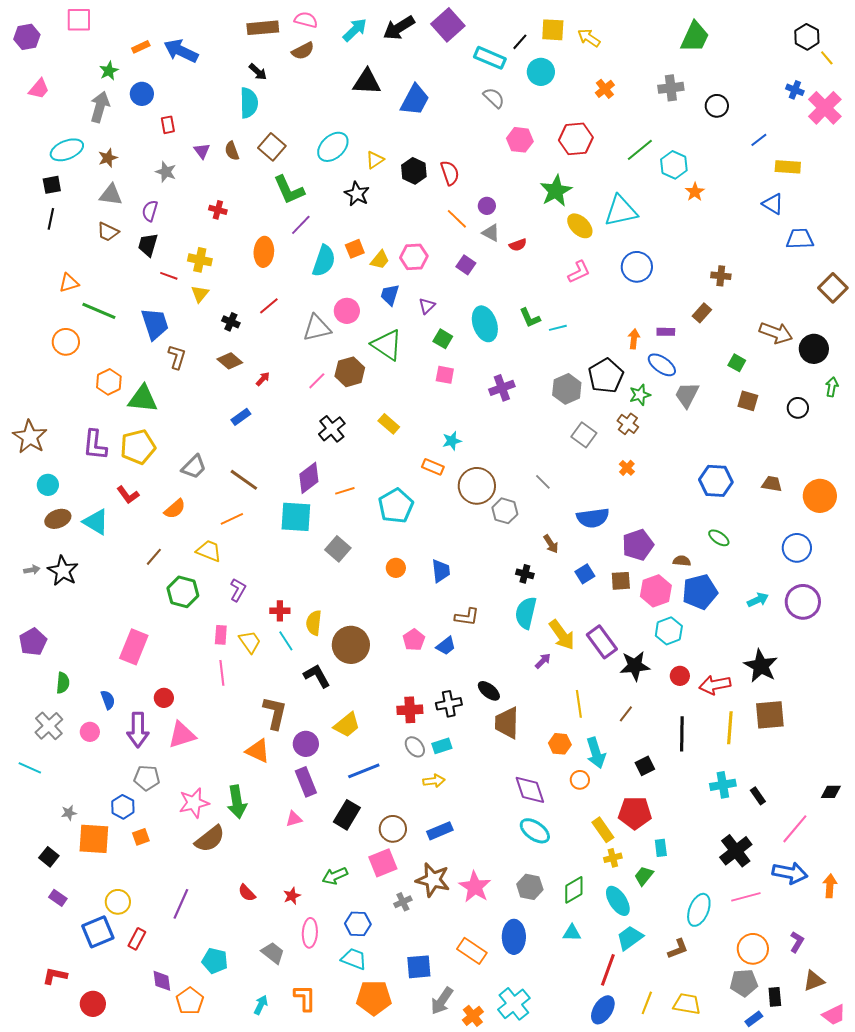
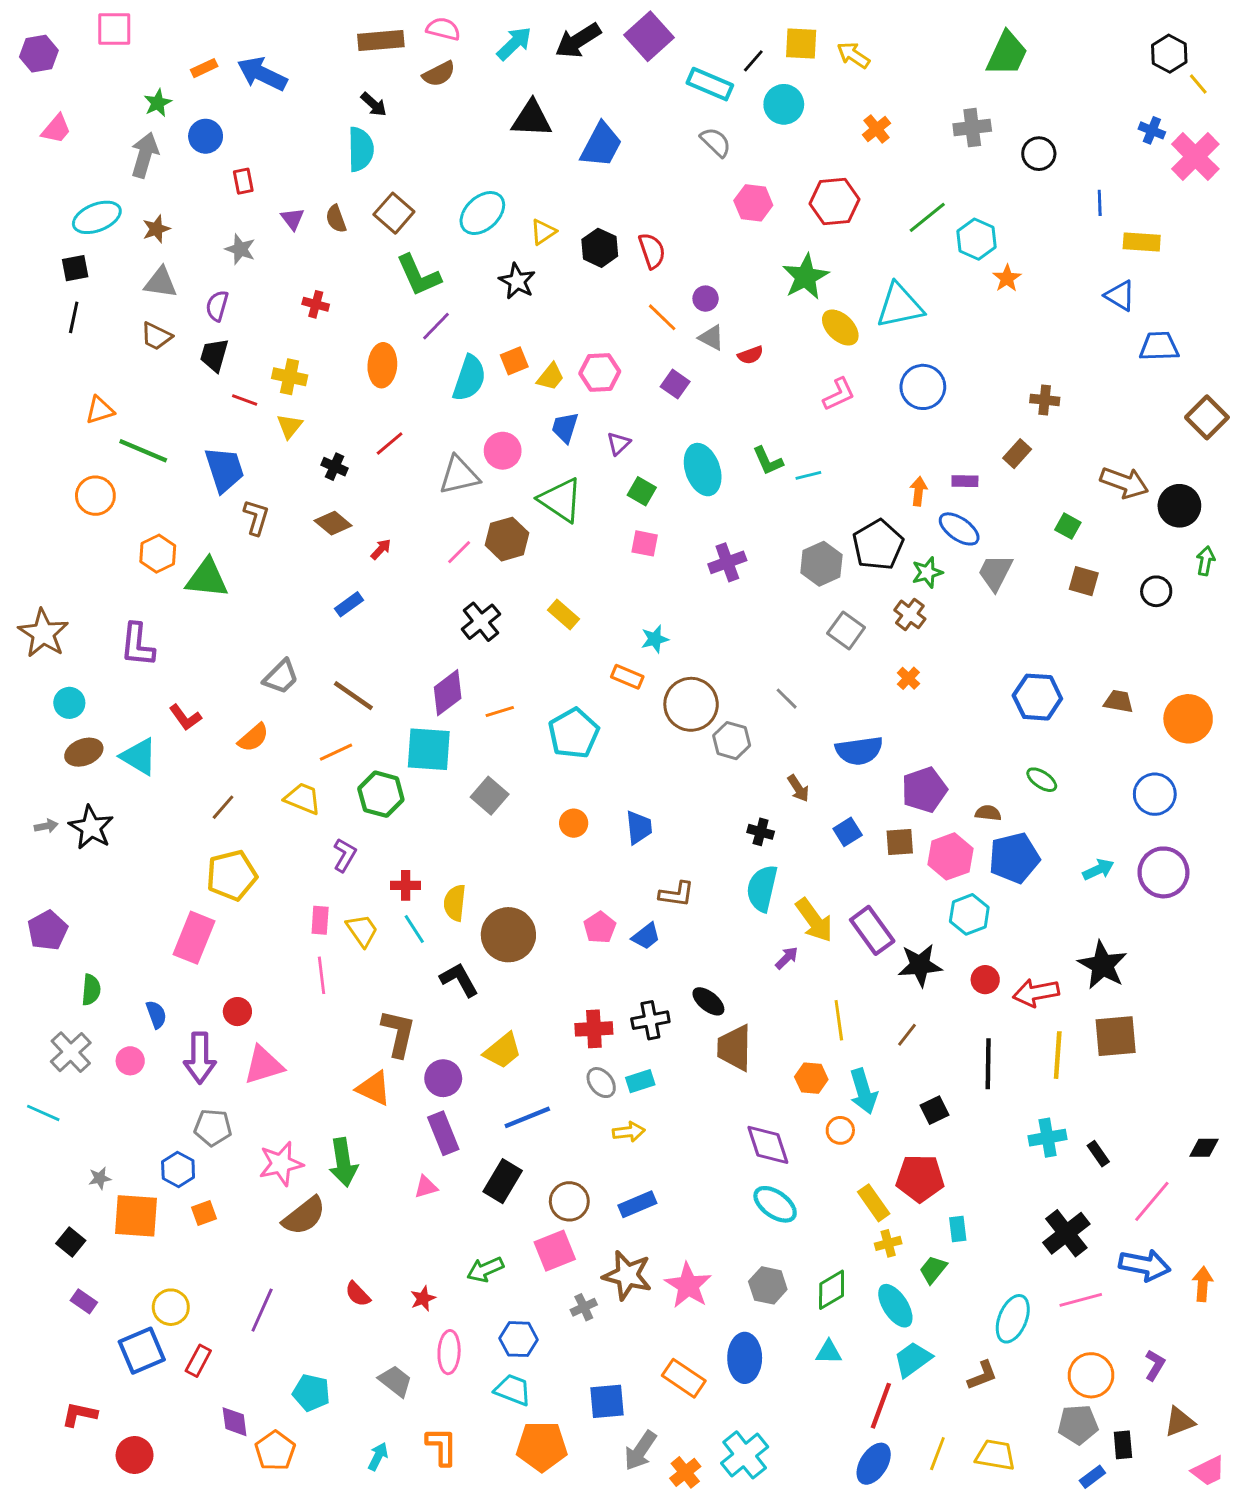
blue line: (759, 140) -> (1100, 203), turned -54
yellow pentagon: (138, 447) -> (232, 875), moved
green hexagon: (183, 592) -> (381, 794), moved

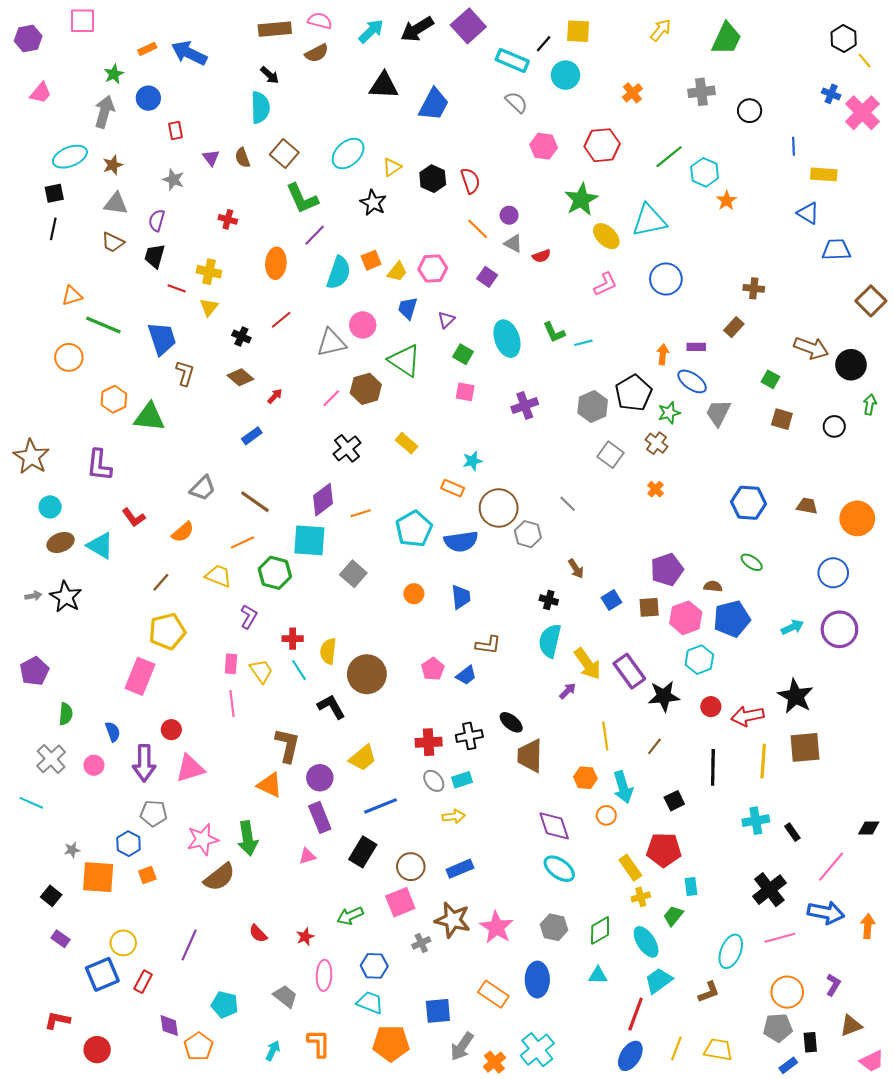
yellow arrow: (853, 55) -> (661, 30), moved, turned 95
blue semicircle: (859, 751) -> (461, 541), moved

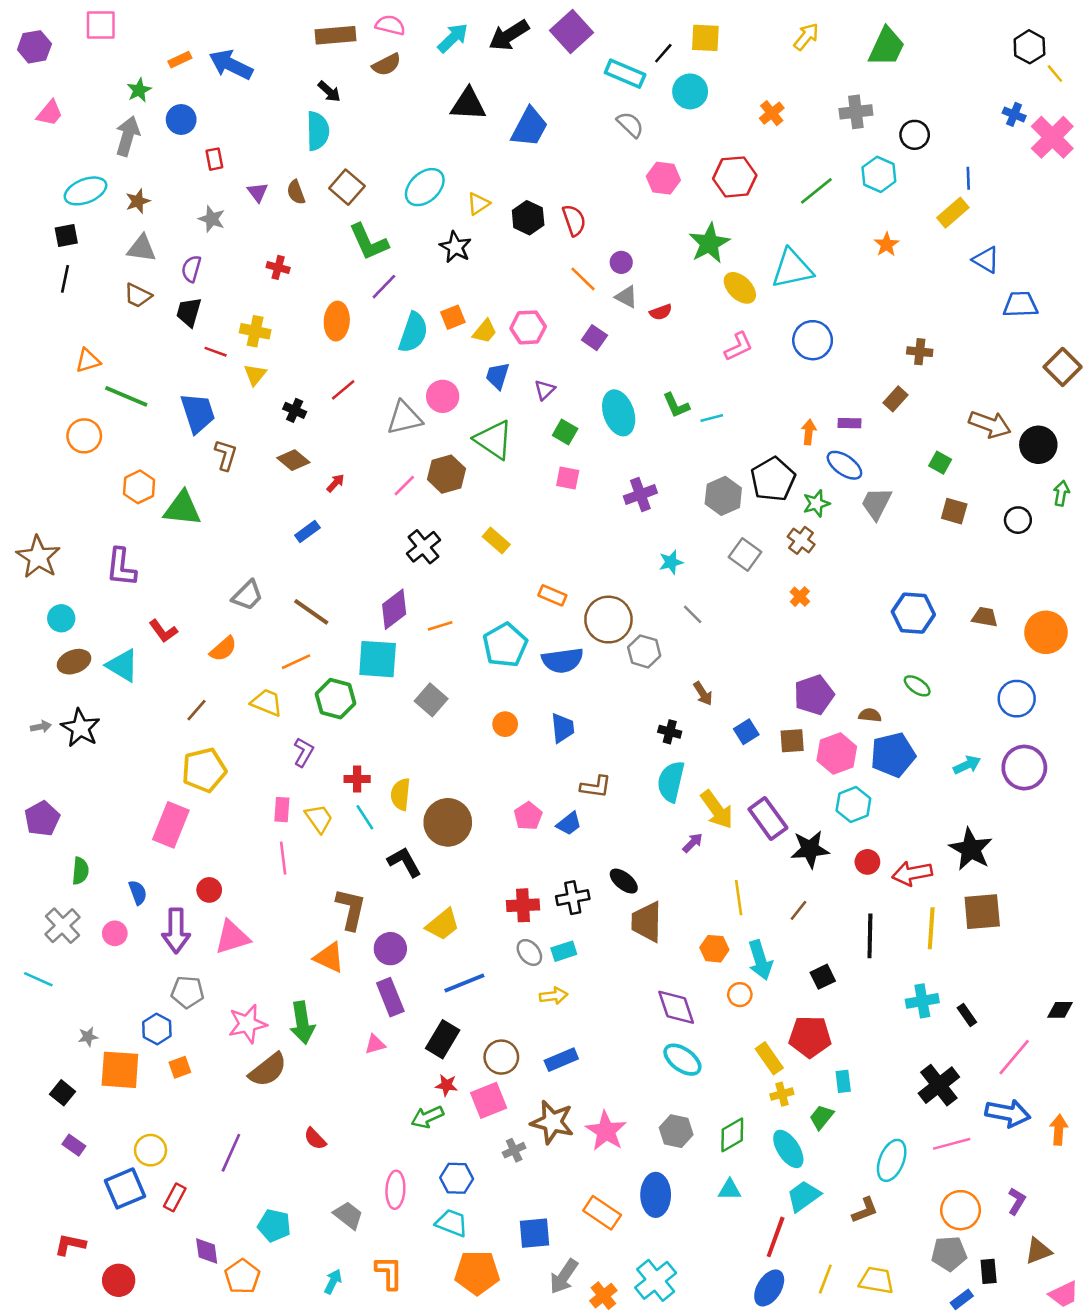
cyan hexagon: (705, 172) -> (879, 174), moved
yellow rectangle: (824, 174) -> (953, 213), moved, turned -45
cyan star: (472, 461) -> (671, 562), moved
red star: (305, 937) -> (446, 1085), moved, turned 30

